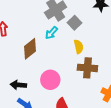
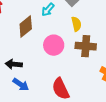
pink circle: (50, 80) -> (54, 45), moved

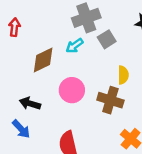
yellow semicircle: (76, 24) -> (123, 75), moved
black arrow: (14, 64) -> (30, 103), moved

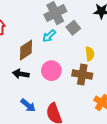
black arrow: (30, 103) -> (21, 74), moved
blue arrow: (21, 129) -> (28, 105), moved

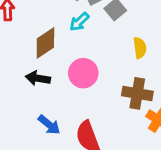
brown cross: (82, 75) -> (137, 93), moved

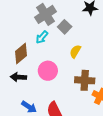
yellow semicircle: (140, 48) -> (75, 51), moved, turned -136

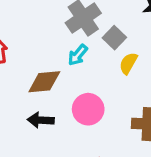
yellow semicircle: (75, 51) -> (128, 63), moved
brown diamond: (21, 53) -> (44, 82), turned 35

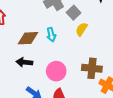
cyan arrow: (78, 55) -> (51, 35), moved, turned -56
pink circle: (88, 109) -> (56, 71), moved

